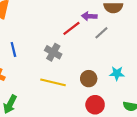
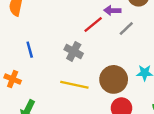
brown circle: (89, 79) -> (114, 79), size x1.5

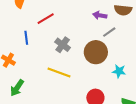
red line: (93, 24) -> (46, 19), moved
brown circle: (114, 79) -> (96, 52), moved

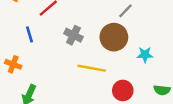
yellow line: (59, 73) -> (92, 68), moved

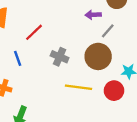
red circle: (123, 90) -> (114, 91), moved

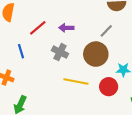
purple arrow: (93, 15) -> (66, 28), moved

